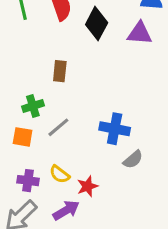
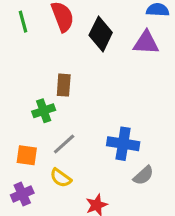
green cross: (33, 106) -> (44, 111), moved
yellow semicircle: (60, 174) -> (61, 178), moved
purple cross: (28, 181) -> (22, 194), moved, turned -30

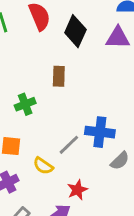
brown rectangle: (64, 85) -> (59, 76), moved
gray line: (64, 144) -> (69, 145), moved

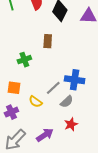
gray semicircle: (120, 161) -> (67, 102), moved
red star: (77, 190) -> (71, 124), moved

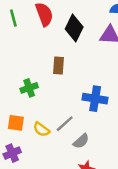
blue cross: (75, 80) -> (95, 99), moved
yellow semicircle: (36, 102) -> (41, 129), moved

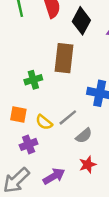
brown rectangle: (59, 66) -> (64, 58), size x1.6
purple cross: (12, 153) -> (29, 144), moved

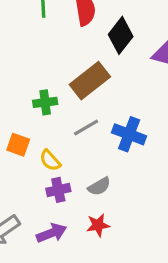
brown rectangle: (64, 58) -> (90, 81), turned 36
gray line: (68, 117) -> (86, 127), moved
purple cross: (29, 144) -> (58, 190), moved

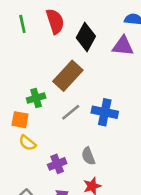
orange square: (18, 145) -> (20, 120), moved
yellow semicircle: (50, 160) -> (27, 143), moved
gray semicircle: (99, 186) -> (88, 156), turned 108

